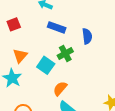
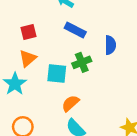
red square: (14, 24) -> (28, 32), moved
cyan square: (46, 65) -> (57, 74), turned -36

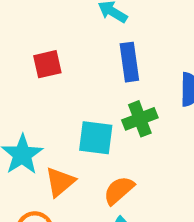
blue rectangle: (75, 30) -> (129, 62), turned 54
orange triangle: (28, 58) -> (60, 182), moved

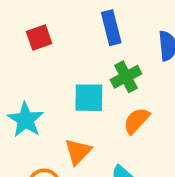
orange triangle: (60, 182) -> (78, 151), moved
orange semicircle: (119, 190) -> (136, 121), moved

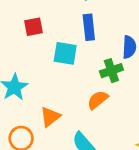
green cross: (126, 77) -> (111, 71), moved
cyan square: (89, 98) -> (65, 53), moved

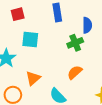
cyan square: (65, 53) -> (30, 39), moved
orange semicircle: (98, 100) -> (75, 72), moved

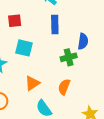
orange semicircle: (75, 72) -> (64, 87), turned -35
orange triangle: (33, 78) -> (32, 83), moved

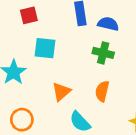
blue semicircle: (83, 41) -> (108, 24), moved, turned -77
green cross: (69, 57) -> (103, 53), turned 35

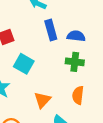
cyan square: (45, 48) -> (24, 64), turned 30

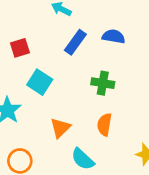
blue rectangle: (51, 30) -> (75, 42), turned 48
blue semicircle: (76, 36) -> (114, 37), moved

